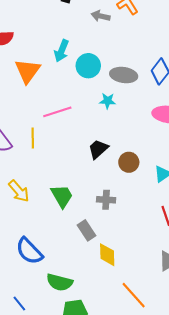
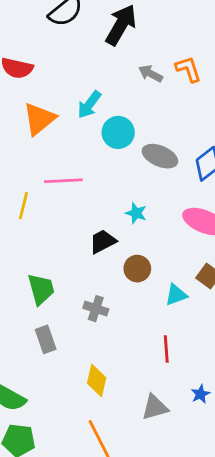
cyan star: (108, 101) -> (136, 213), moved
gray rectangle: (86, 230) -> (46, 339), moved
yellow diamond: (107, 255) -> (97, 381), moved

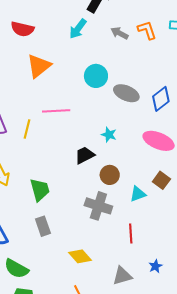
cyan arrow: (89, 105) -> (78, 29), moved
gray cross: (96, 309) -> (98, 206), moved, size x1.5
yellow diamond: (97, 381) -> (80, 256), turned -55

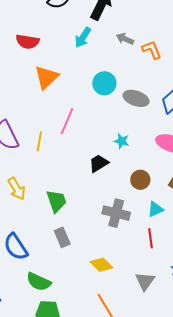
orange L-shape: (147, 30) -> (152, 50), moved
pink line: (56, 111) -> (67, 121), turned -60
brown circle: (110, 175) -> (140, 180), moved
cyan triangle: (138, 194) -> (155, 209), moved
gray triangle: (122, 276) -> (145, 281), turned -35

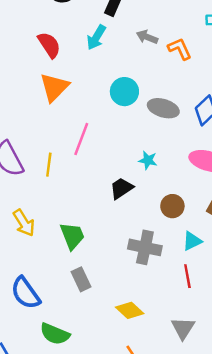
red semicircle: (28, 42) -> (49, 45), moved, turned -130

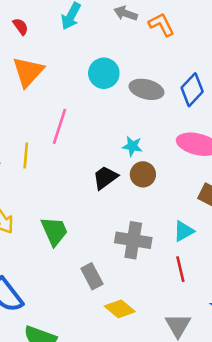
red semicircle: (49, 45) -> (21, 27), size x0.6
brown circle: (172, 206) -> (143, 174), moved
gray rectangle: (81, 279) -> (92, 276), moved

